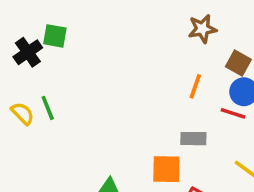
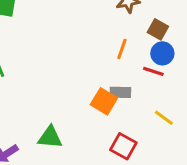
orange square: (166, 169) -> (104, 101), moved, turned 30

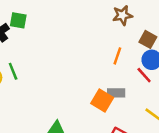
red line: (153, 71) -> (144, 75), turned 30

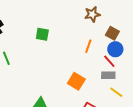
green square: (18, 20) -> (42, 34), moved
gray rectangle: (116, 93) -> (108, 75), moved

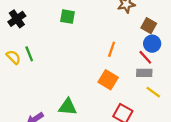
green square: (42, 34) -> (68, 17), moved
orange line: (88, 46) -> (112, 49), moved

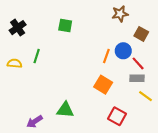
blue circle: (152, 44) -> (123, 51), moved
green line: (29, 54) -> (37, 56), moved, turned 40
yellow semicircle: (13, 57) -> (14, 63), turned -40

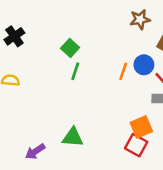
green square: (65, 25) -> (70, 48), moved, turned 32
green line: (37, 56) -> (75, 71), moved
orange square: (103, 85) -> (141, 127), moved, turned 36

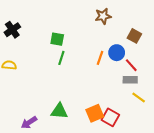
brown star: (140, 19) -> (103, 16), moved
green square: (70, 48) -> (57, 39), turned -32
orange square: (141, 127) -> (95, 113), moved

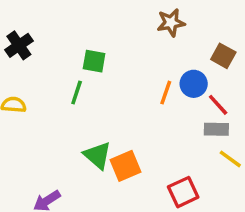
green line: (61, 58) -> (77, 93), moved
green triangle: (59, 111) -> (98, 155), moved, turned 36
orange square: (95, 113) -> (125, 166), moved
red square: (110, 117) -> (183, 192), turned 36

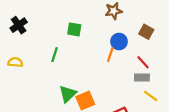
green square: (94, 61) -> (74, 29), moved
blue circle: (194, 84) -> (119, 41), moved
green triangle: (98, 155) -> (68, 94), turned 36

